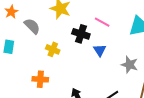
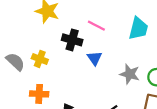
gray semicircle: (32, 26) -> (15, 62), moved
orange cross: (40, 79) -> (39, 94), moved

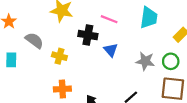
gray semicircle: (15, 62) -> (34, 40), moved

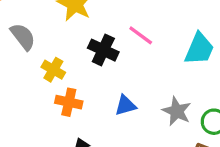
blue triangle: (111, 50) -> (125, 105), moved, turned 40
orange cross: (62, 89) -> (69, 102), moved

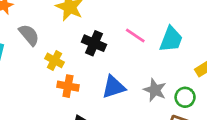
pink line: (141, 35) -> (135, 35), moved
blue triangle: (125, 105) -> (114, 87), size x1.4

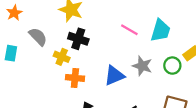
black cross: (94, 43) -> (78, 39), moved
gray star: (155, 90) -> (142, 66), moved
green circle: (185, 97) -> (172, 66), moved

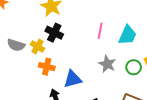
pink line: (129, 30) -> (100, 31), turned 63
gray semicircle: (38, 37) -> (16, 45), moved, turned 144
blue triangle: (114, 76) -> (73, 79), moved

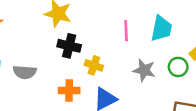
yellow cross: (38, 46) -> (94, 65), moved

